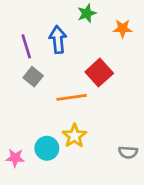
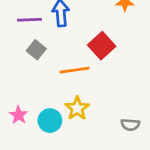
purple line: (26, 46) -> (29, 20), turned -75
pink star: (15, 158) -> (19, 115), moved, turned 30

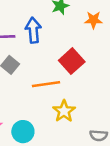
yellow star: (77, 108) -> (64, 111), moved

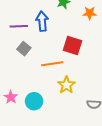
red square: (72, 61) -> (72, 46), turned -30

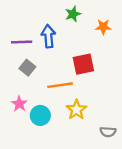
red square: (72, 46) -> (83, 64), turned -30
pink star: (11, 97) -> (19, 104), moved
cyan circle: (34, 101) -> (40, 115), moved

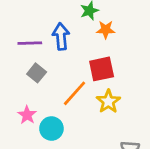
orange star: (103, 27) -> (106, 30), moved
orange line: (60, 85) -> (74, 93), turned -40
yellow star: (76, 110) -> (108, 101), moved

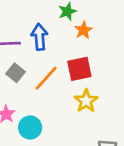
orange star: (106, 30) -> (83, 30), turned -30
orange line: (74, 93) -> (46, 78), moved

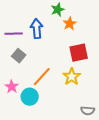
red square: (79, 69) -> (79, 53), moved
orange line: (46, 78) -> (42, 77), moved

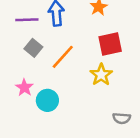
orange line: (42, 77) -> (63, 57), moved

